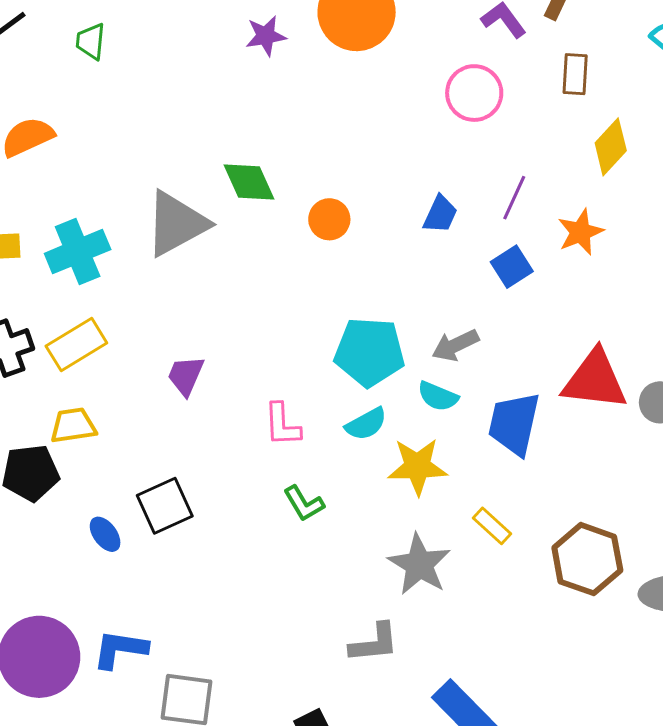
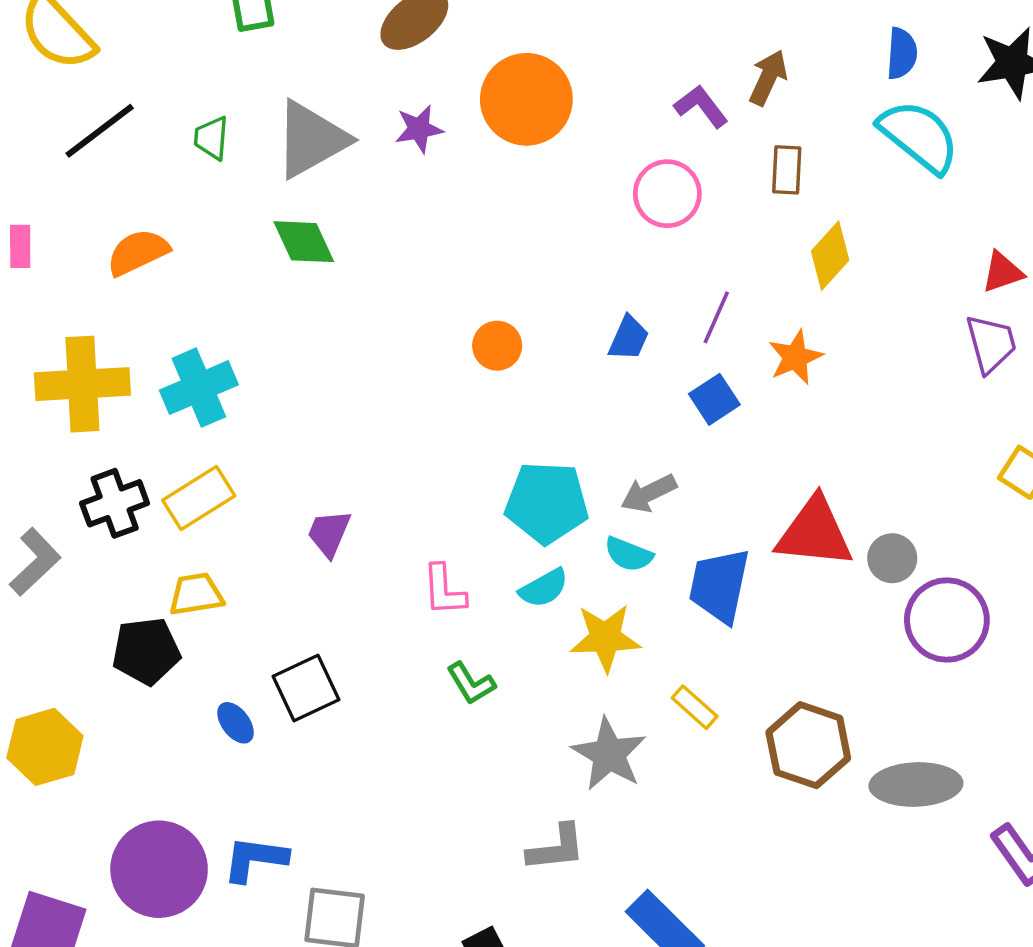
green diamond: (249, 182) -> (304, 242), moved
gray triangle: (176, 224) -> (311, 139), moved

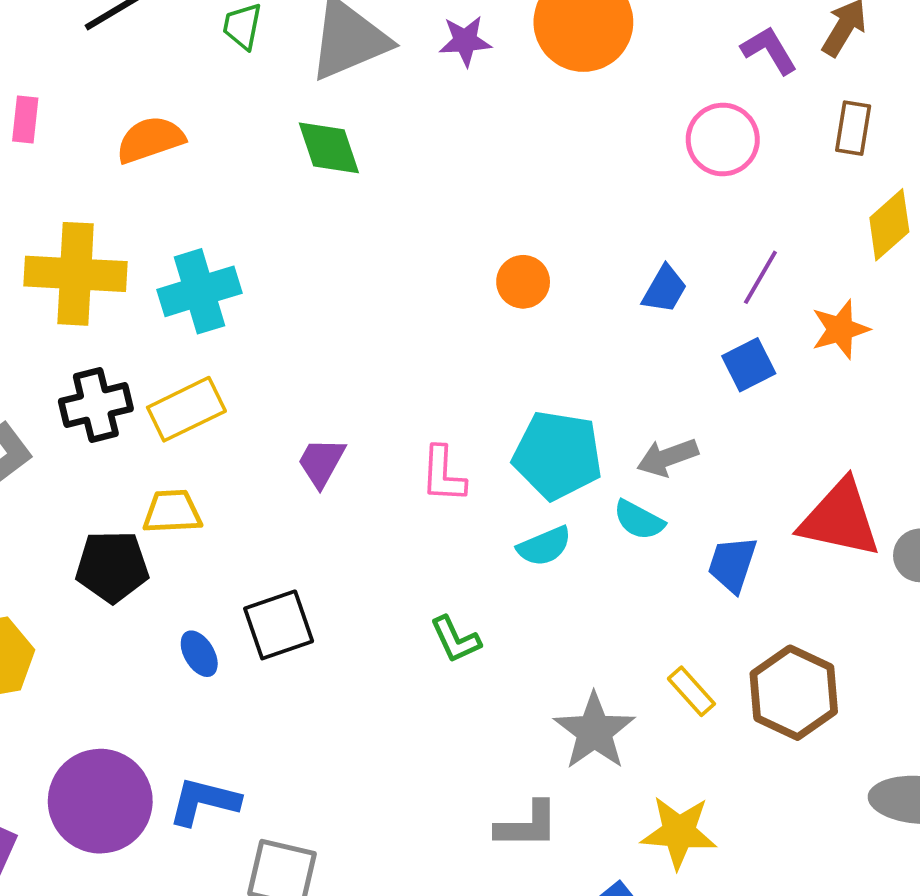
blue trapezoid: (719, 586) -> (732, 564), size x0.7
pink L-shape: (444, 590) -> (443, 474), moved
yellow star: (605, 638) -> (679, 832), moved
brown hexagon: (808, 745) -> (794, 693), moved

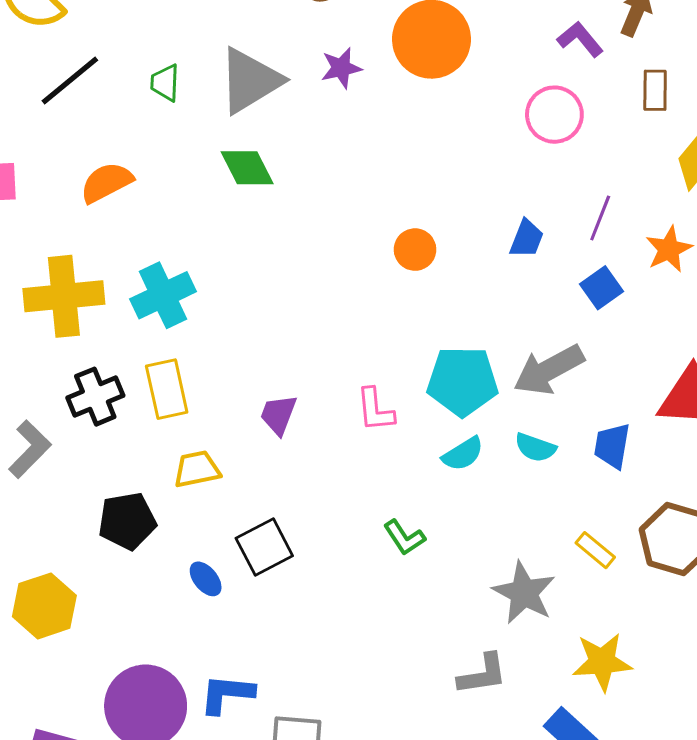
yellow rectangle: (186, 409) -> (167, 389), turned -68
gray arrow: (667, 457) -> (549, 370), size x1.5
yellow trapezoid: (172, 512) -> (197, 469), moved
cyan semicircle: (639, 520) -> (535, 447), moved

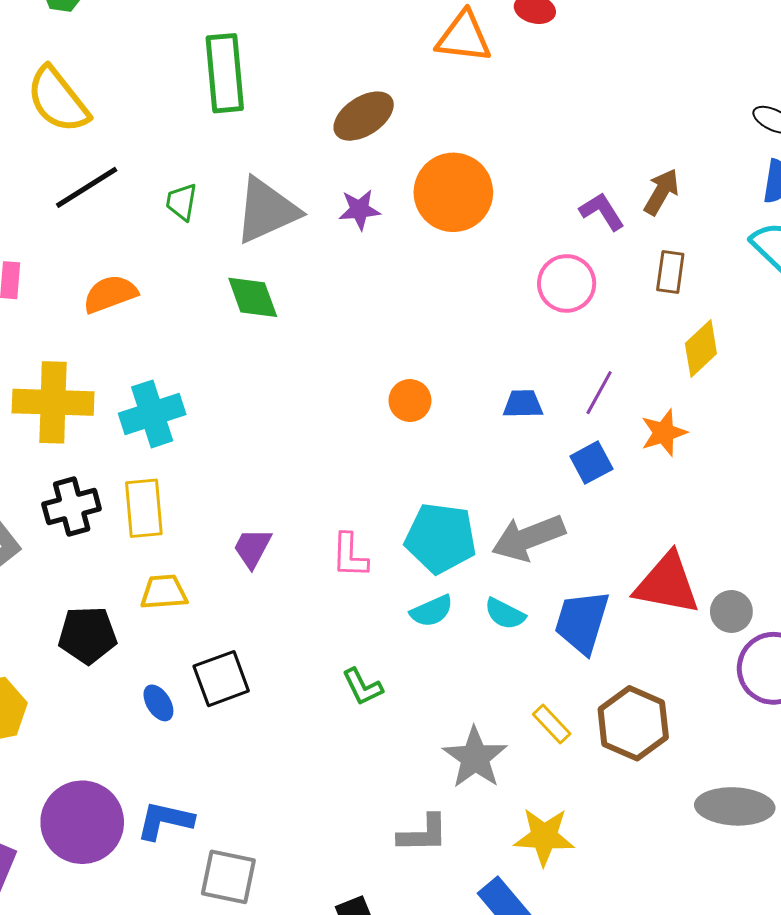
blue trapezoid: (527, 239) -> (523, 404), turned -120
blue trapezoid: (612, 446) -> (582, 622), size x1.4

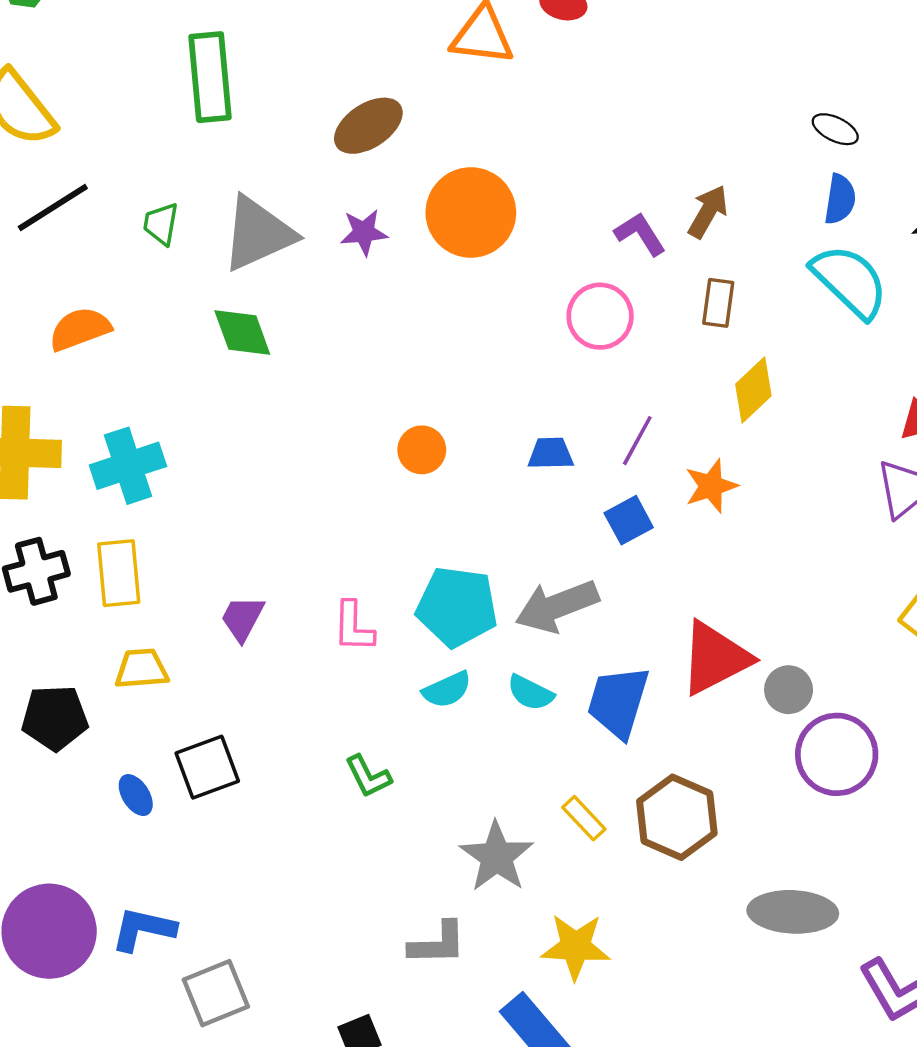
red triangle: (667, 584) -> (715, 658), turned -38
gray square: (228, 877) -> (216, 993), turned -34

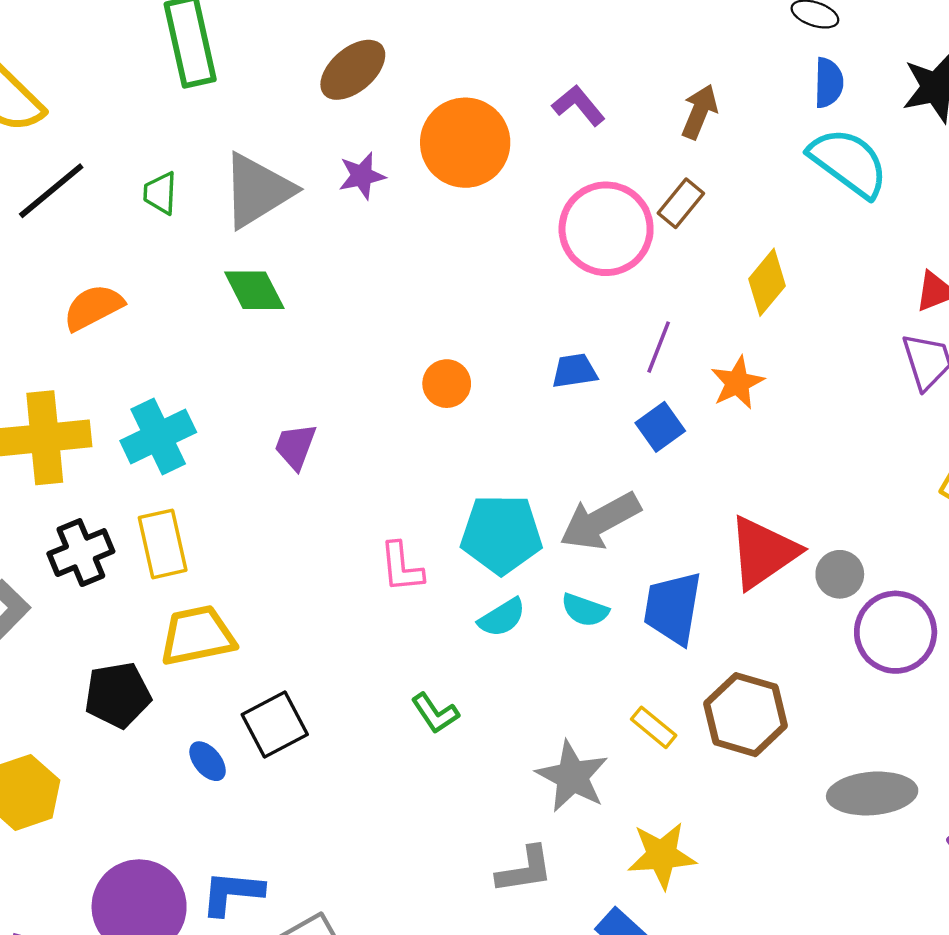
purple L-shape: (640, 234) -> (579, 105), moved
brown rectangle: (718, 303) -> (681, 203), moved, turned 39
pink circle: (600, 316) -> (606, 229), size x1.4
purple trapezoid: (242, 618) -> (295, 446), moved
yellow trapezoid: (142, 669) -> (197, 636), size x1.4

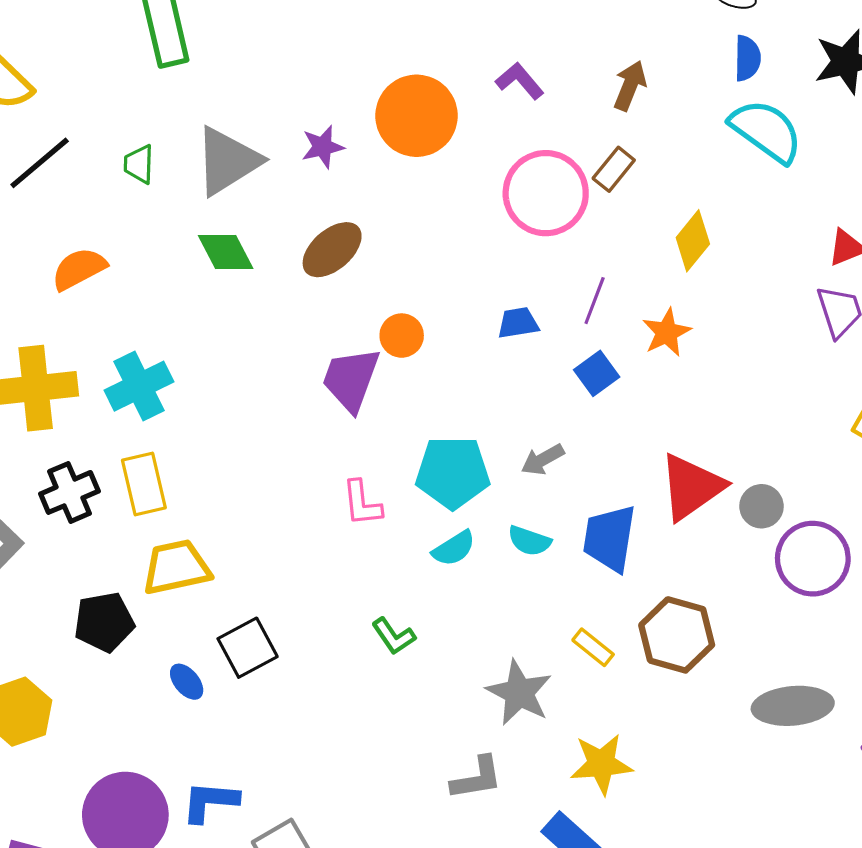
brown ellipse: (353, 70) -> (332, 250), moved
purple trapezoid: (295, 446) -> (351, 379), moved, size x1.5
gray arrow: (600, 521) -> (543, 460), size x0.6

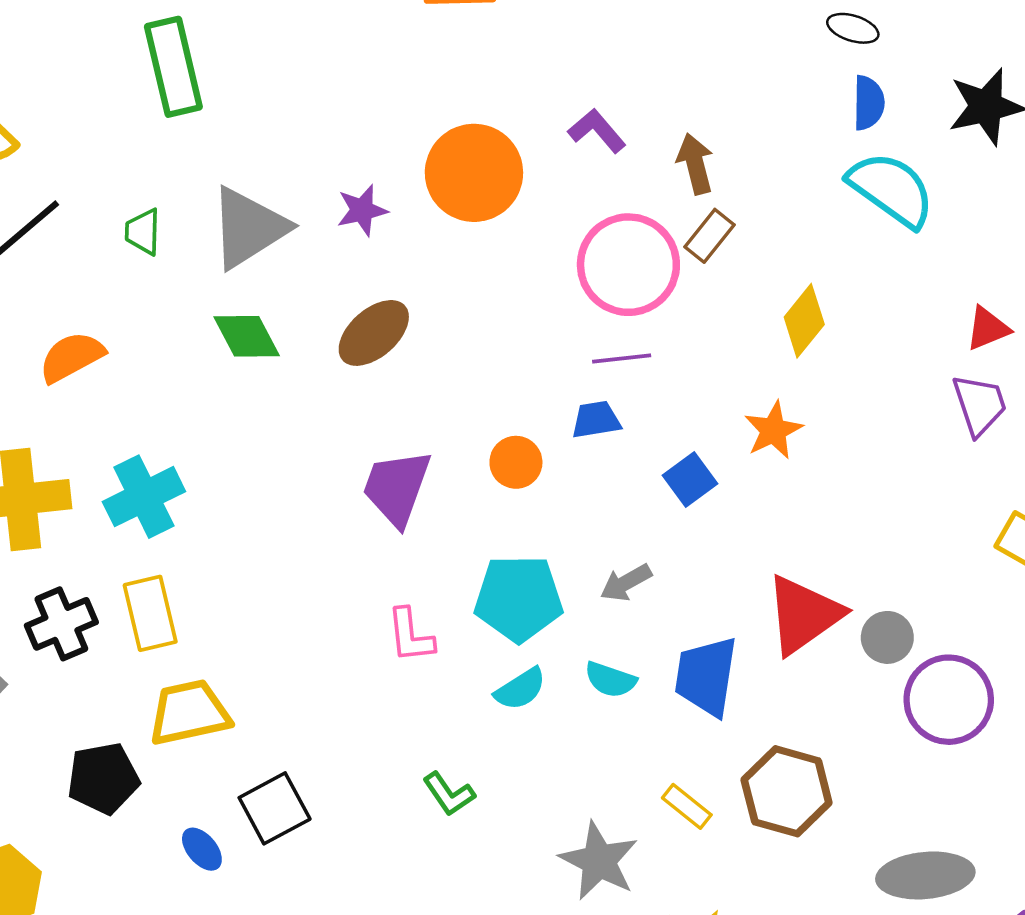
brown arrow: (630, 86) -> (695, 164), moved, turned -36
purple line: (595, 301) -> (622, 358), moved, turned 63
orange circle: (402, 336) -> (516, 462), moved

